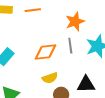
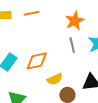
orange diamond: (45, 52) -> (37, 61), moved

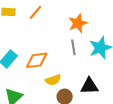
orange line: (32, 13) -> (36, 12), turned -42

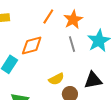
orange line: (36, 12) -> (48, 16), moved
orange diamond: (37, 60) -> (32, 46), moved

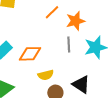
orange diamond: (32, 46) -> (30, 54), moved
black triangle: (93, 80) -> (81, 84), turned 30

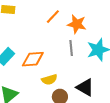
orange star: (75, 21) -> (77, 24), turned 30

